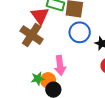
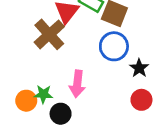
orange circle: (48, 80) -> (26, 101), moved

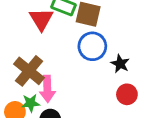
brown cross: (49, 34) -> (29, 71), moved
pink arrow: (77, 84) -> (47, 89), moved

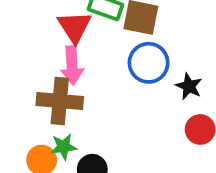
brown cross: (29, 71) -> (60, 101), turned -32
pink arrow: (47, 89) -> (72, 65), moved

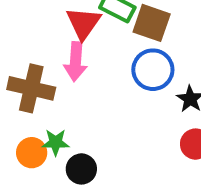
brown cross: (60, 101) -> (31, 88), moved

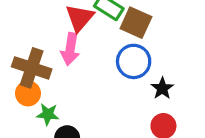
orange circle: (32, 153) -> (28, 93), moved

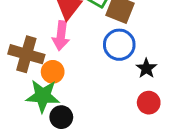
orange circle: (28, 93) -> (53, 72), moved
green star: (48, 114) -> (43, 96), size x1.6

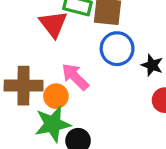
pink arrow: (61, 36) -> (75, 77), moved, turned 144

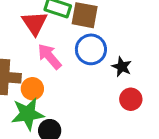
pink arrow: (75, 77) -> (50, 56), moved

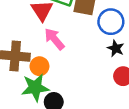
blue circle: (91, 49) -> (111, 22), moved

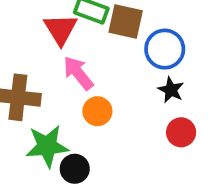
orange circle: (39, 66) -> (97, 111), moved

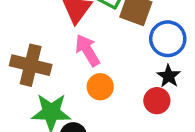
red circle: (181, 132) -> (157, 101), moved

